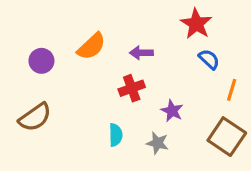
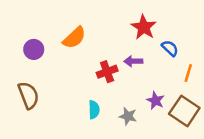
red star: (196, 24) -> (144, 27), moved
purple arrow: (141, 53) -> (133, 61), moved
purple star: (172, 111) -> (155, 101), moved
brown semicircle: (35, 117) -> (28, 95), turned -76

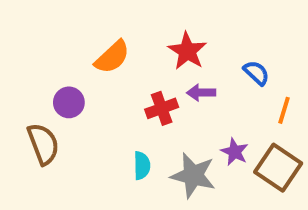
red star: (144, 27) -> (187, 51), moved
purple circle: (34, 49) -> (69, 102), moved
gray star: (128, 116) -> (193, 175), size x1.6

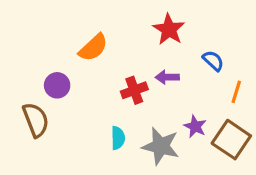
red star: (187, 51) -> (169, 29), moved

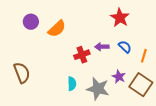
red star: (169, 29) -> (120, 18), moved
blue semicircle: (213, 61) -> (125, 47), moved
purple circle: (57, 85) -> (31, 22), moved

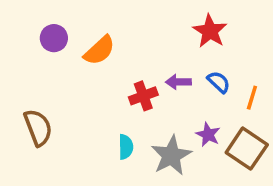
gray star: (98, 89) -> (171, 156), turned 30

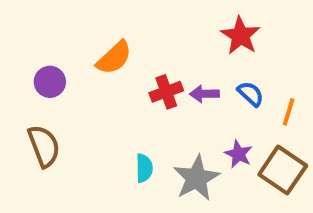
purple circle: (54, 38) -> (50, 82), moved
red cross: (143, 96) -> (166, 92), moved

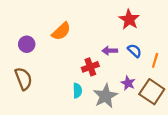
red cross: (166, 92) -> (90, 67), moved

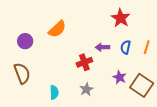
blue semicircle: (135, 51) -> (126, 47), turned -120
orange line: (155, 60) -> (147, 47), moved
cyan semicircle: (77, 91) -> (54, 92), moved
gray star: (105, 96) -> (86, 89), moved, size x0.6

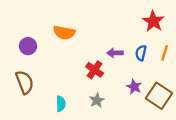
red star: (121, 18) -> (153, 21), moved
orange semicircle: (57, 29) -> (64, 33), turned 54
red cross: (84, 62) -> (95, 70), turned -35

